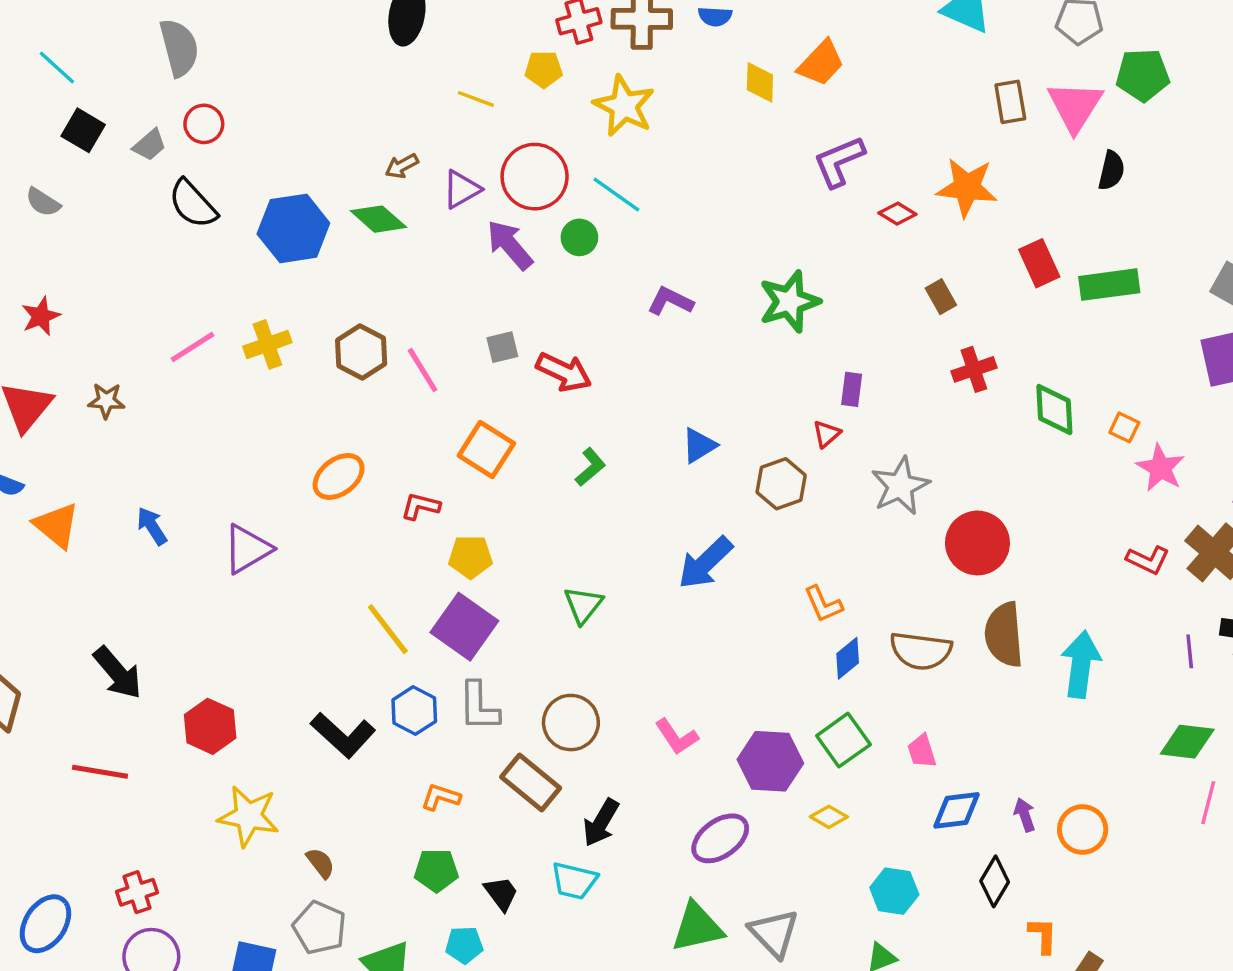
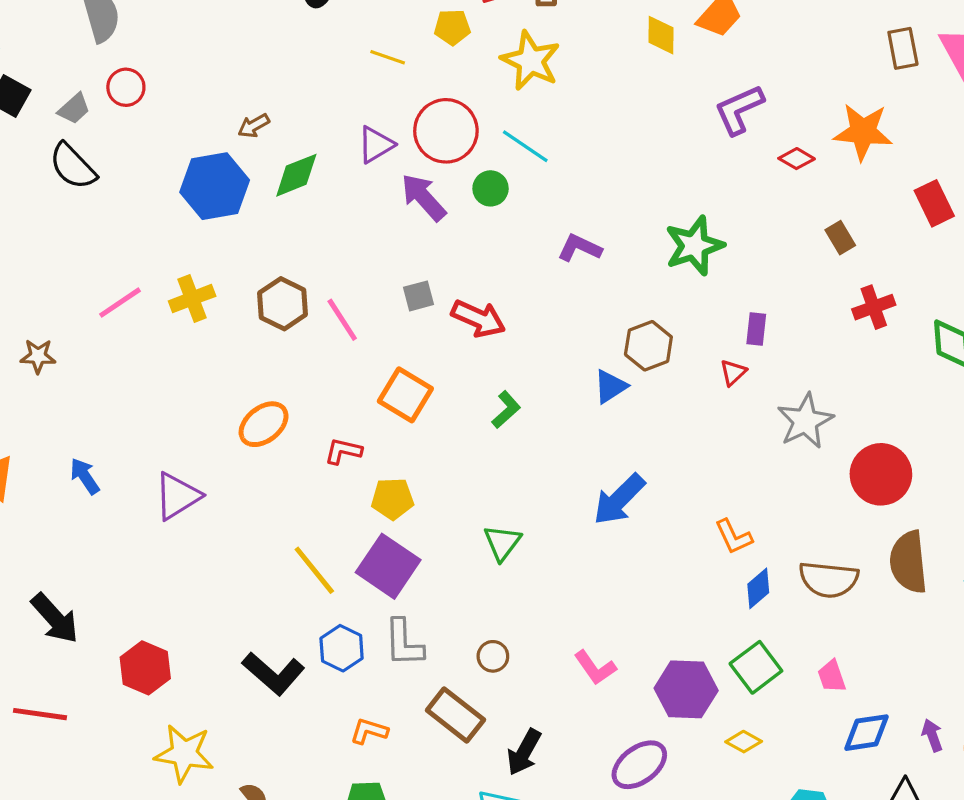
brown arrow: (402, 166) -> (254, 126), moved
black semicircle: (193, 204) -> (73, 166), moved
green diamond: (378, 219) -> (296, 175), turned -62
brown hexagon: (781, 484) -> (648, 346), moved
brown circle: (571, 723) -> (493, 656), size x0.6

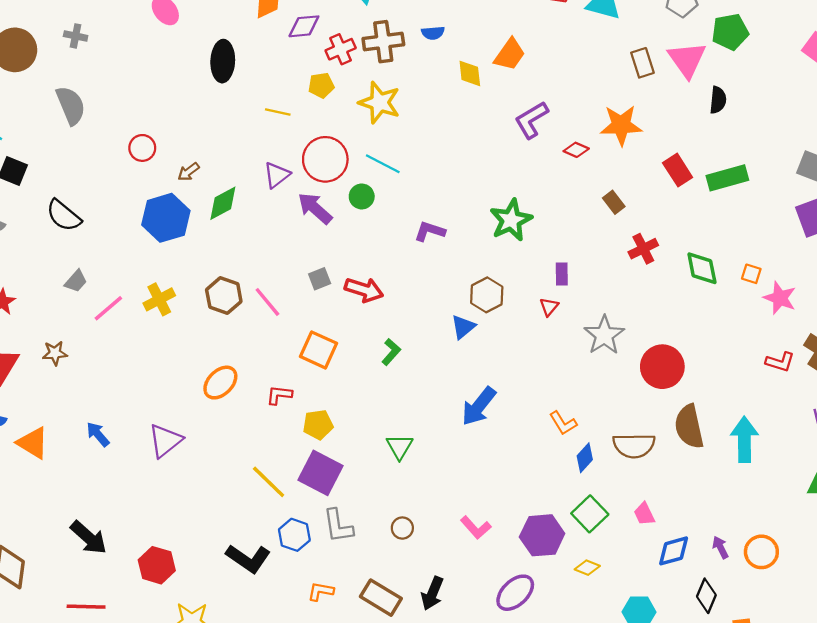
red circle: (126, 87) -> (142, 148), moved
gray trapezoid: (74, 109) -> (76, 281), moved
brown rectangle: (455, 715) -> (381, 598), moved

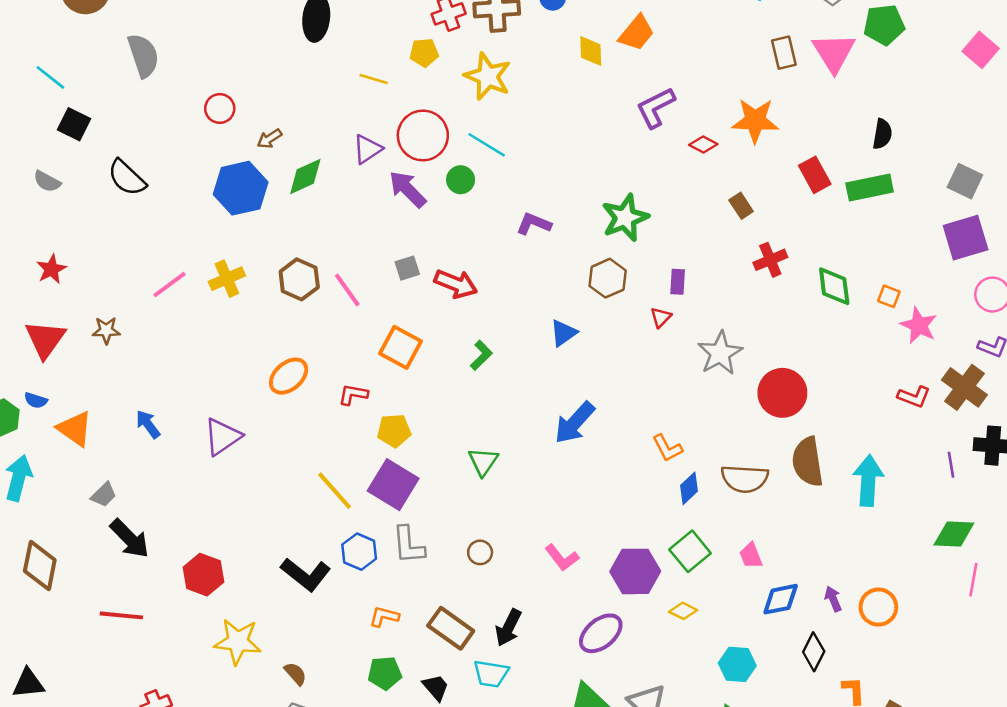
black semicircle: (718, 100) -> (882, 134), moved
gray trapezoid: (76, 281) -> (104, 495), moved
brown hexagon: (487, 295) -> (608, 278), moved

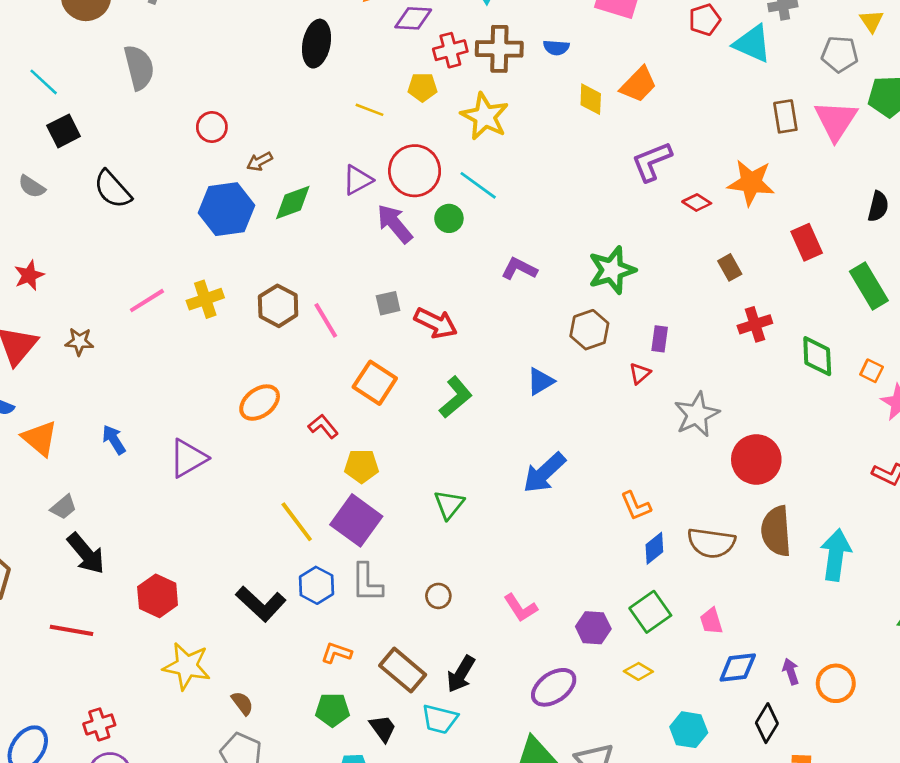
black square: (74, 124) -> (64, 131), turned 32
green rectangle: (870, 188) -> (869, 286), moved, turned 66
green L-shape: (481, 355) -> (456, 397), size x1.4
red L-shape: (353, 395) -> (323, 426), turned 36
purple hexagon: (635, 571) -> (593, 628), size x0.7

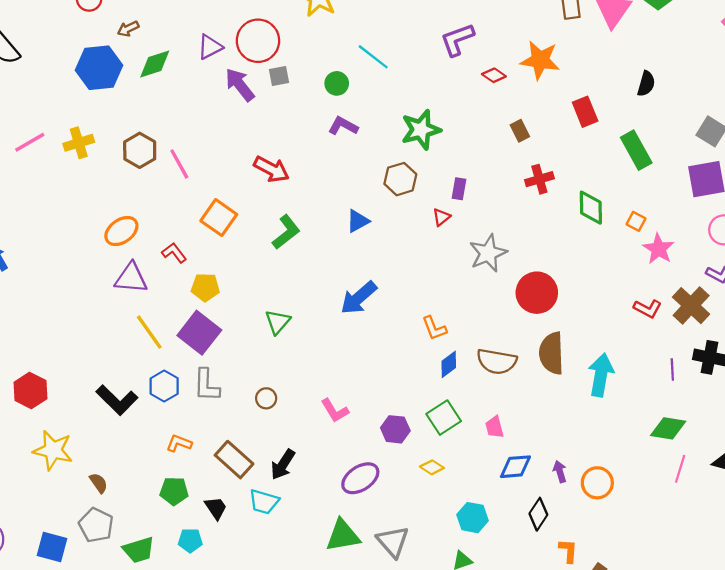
cyan line: (478, 185) -> (373, 57), moved
green circle: (449, 218) -> (337, 83), moved
gray square: (388, 303) -> (279, 76), moved
purple triangle: (188, 458) -> (131, 278), moved, turned 33

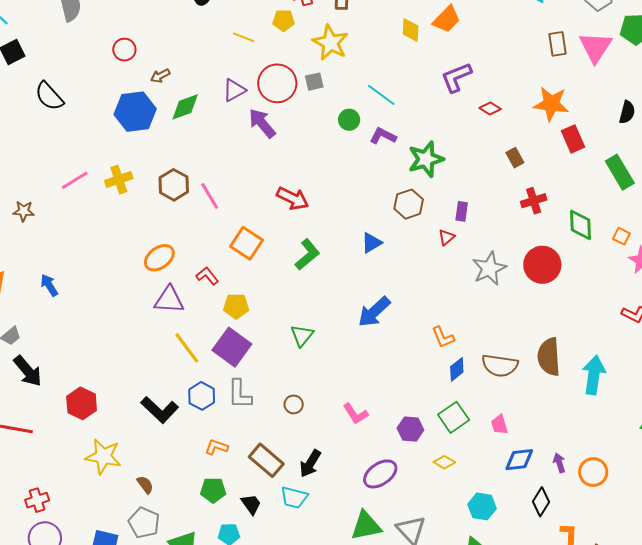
orange star: (540, 60) -> (551, 104), moved
gray square: (279, 76) -> (314, 82), moved
purple L-shape: (343, 126) -> (383, 136), moved
red circle: (537, 293) -> (542, 265), moved

